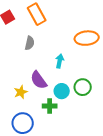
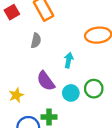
yellow star: (21, 92) -> (16, 95), moved
green cross: (50, 106) -> (49, 117), moved

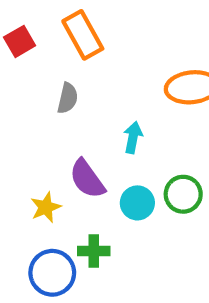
yellow star: (16, 95) -> (46, 207), moved

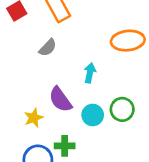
gray semicircle: (68, 98) -> (48, 48), turned 30

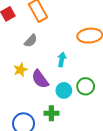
yellow star: (34, 118) -> (20, 70), moved
green cross: (65, 146) -> (51, 113), moved

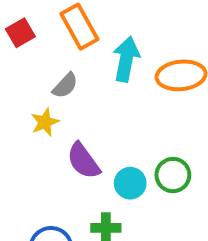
cyan arrow: (62, 59) -> (126, 59), moved, size x1.5
yellow star: (20, 70) -> (45, 122), moved

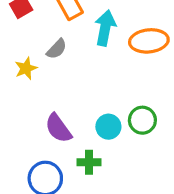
yellow star: (45, 122) -> (26, 68), moved
purple semicircle: (83, 161) -> (58, 128), moved

